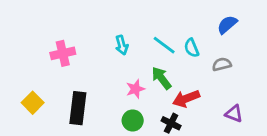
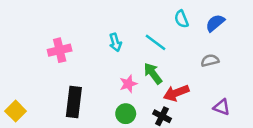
cyan semicircle: (192, 48) -> (181, 19), moved
yellow square: (33, 103) -> (16, 111), moved

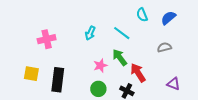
cyan arrow: (115, 42) -> (90, 33), turned 40
red arrow: (176, 93) -> (138, 73), turned 78
yellow square: (16, 111) -> (31, 74), moved, turned -35

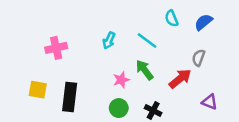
gray semicircle: (164, 47) -> (199, 58), turned -56
red arrow: (138, 73) -> (180, 79), moved, turned 84

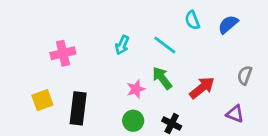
gray semicircle: (199, 58) -> (245, 75), moved
yellow square: (38, 90) -> (42, 100), turned -30

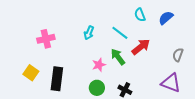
red arrow: (202, 88) -> (141, 47), moved
yellow square: (42, 100) -> (31, 73), turned -35
purple triangle: (235, 114) -> (171, 83), size x1.5

